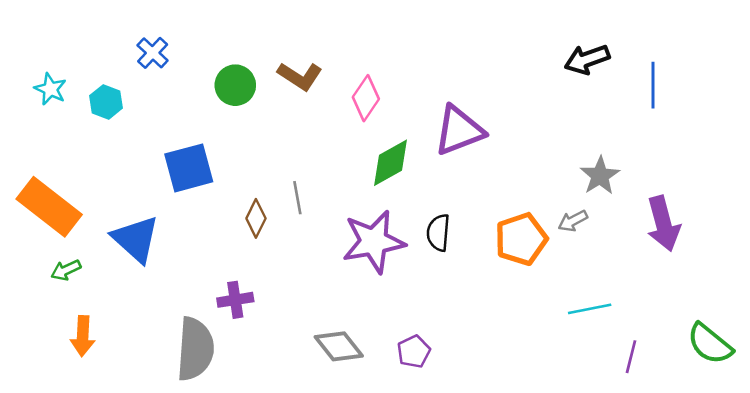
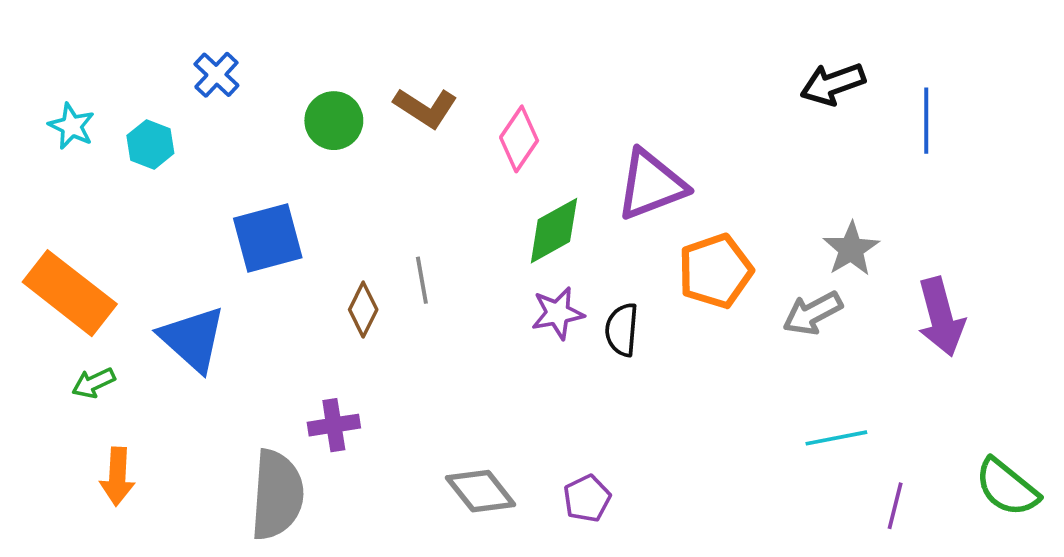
gray arrow: (573, 221) -> (813, 313), size x1.4
orange pentagon: (521, 239) -> (715, 271), moved
purple star: (374, 242) -> (558, 313), moved, size x0.6

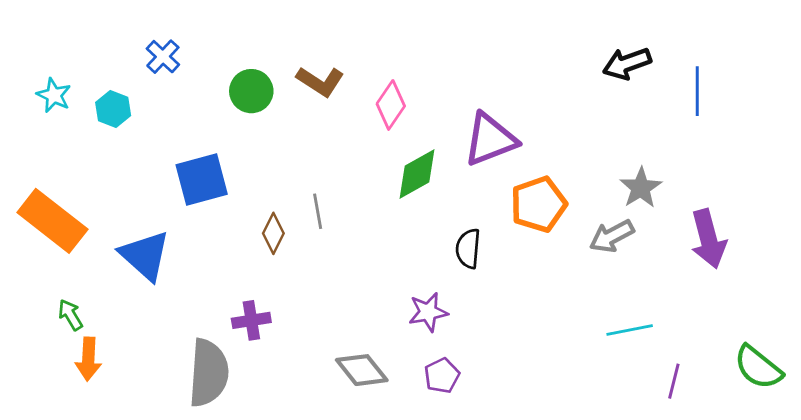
purple star: (558, 313) -> (428, 312), moved
green arrow: (94, 383) -> (70, 315), moved, turned 84

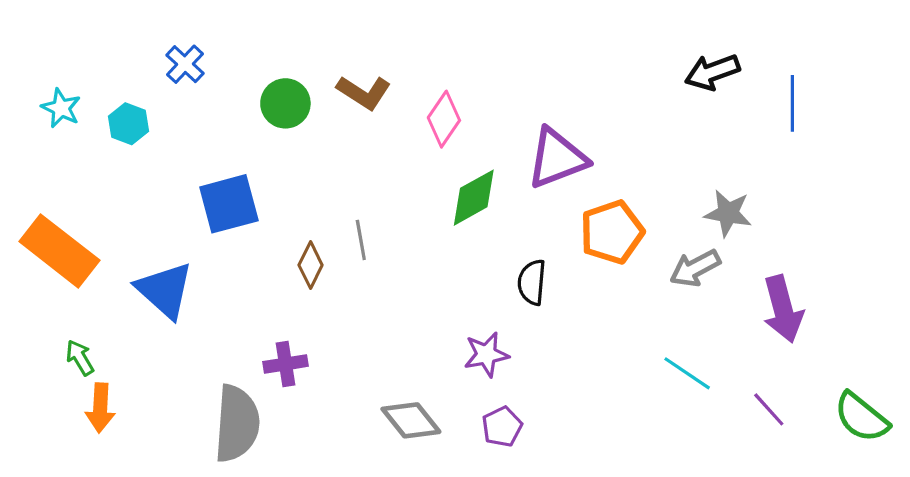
gray star: (641, 188) -> (728, 213), turned -30
purple arrow: (708, 239) -> (783, 309), moved
cyan line: (630, 330) -> (687, 373), moved, turned 45
purple line: (674, 381) -> (769, 409), moved, turned -56

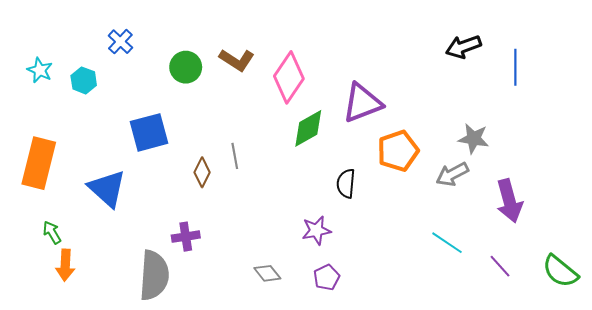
pink diamond: (444, 119) -> (289, 77), size x1.4
orange rectangle: (59, 251) -> (39, 163), turned 66
gray diamond: (411, 420) -> (267, 273), size x0.7

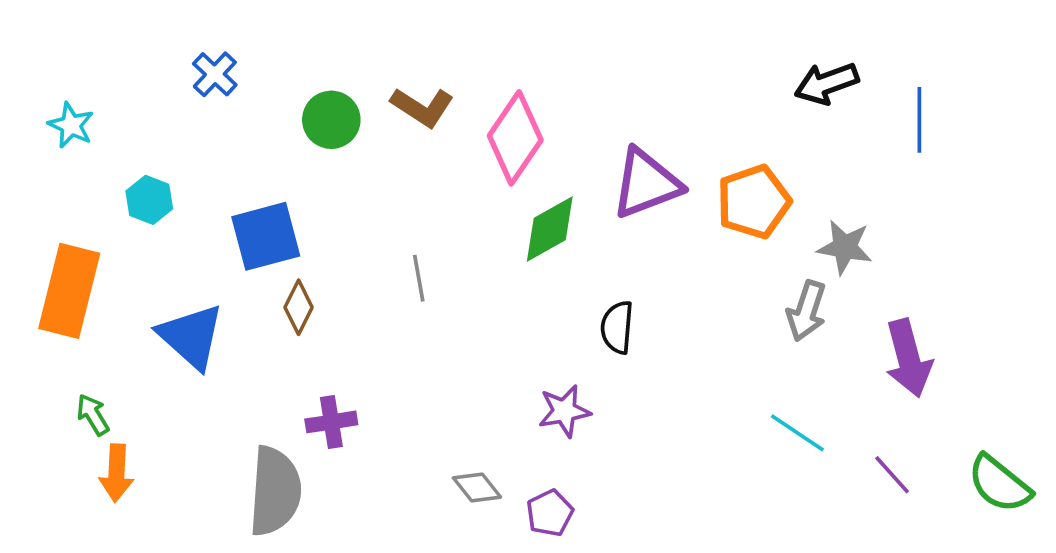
cyan hexagon: (84, 80) -> (149, 200), moved
orange pentagon: (398, 151) -> (754, 202), moved
brown diamond: (202, 172) -> (299, 307), moved
gray arrow: (452, 174) -> (806, 311), turned -44
purple pentagon: (327, 277) -> (550, 513), moved

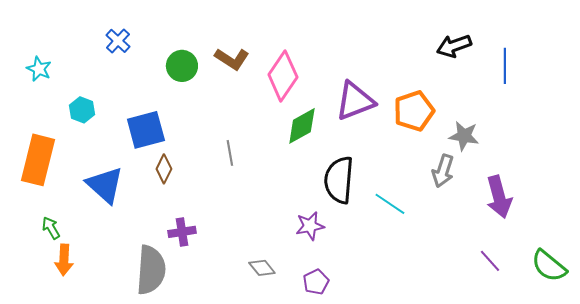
black semicircle: (617, 327) -> (339, 180), size x1.6
cyan line: (797, 433) -> (390, 204), moved
purple pentagon: (550, 513) -> (316, 282), moved

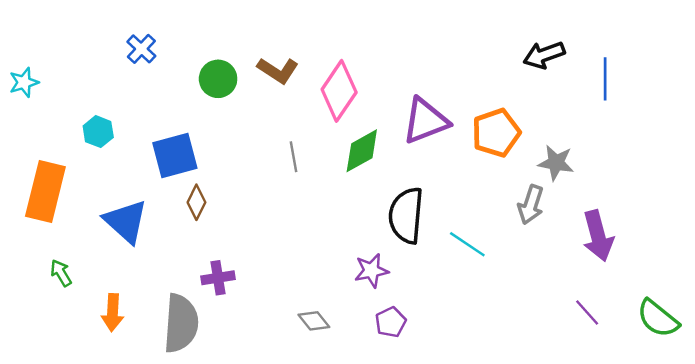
cyan star: (39, 69) -> (24, 82), moved, turned 30
gray line: (230, 153) -> (294, 157), moved
orange arrow: (64, 260) -> (113, 313), moved
purple pentagon: (316, 282) -> (391, 322), moved

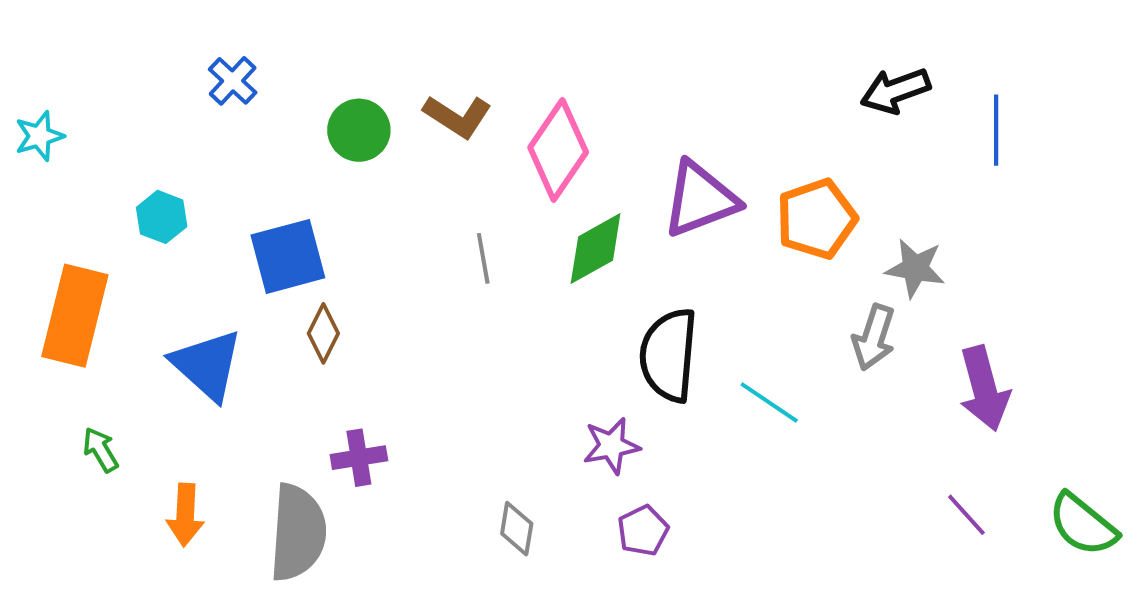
gray diamond: (314, 321) -> (517, 529), turned 48

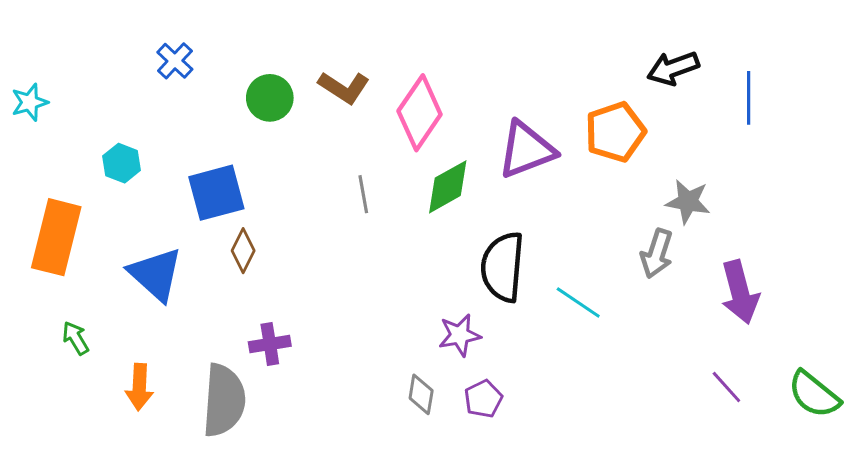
orange pentagon: (817, 219) -> (615, 132), moved
gray diamond: (517, 529) -> (421, 394), moved

